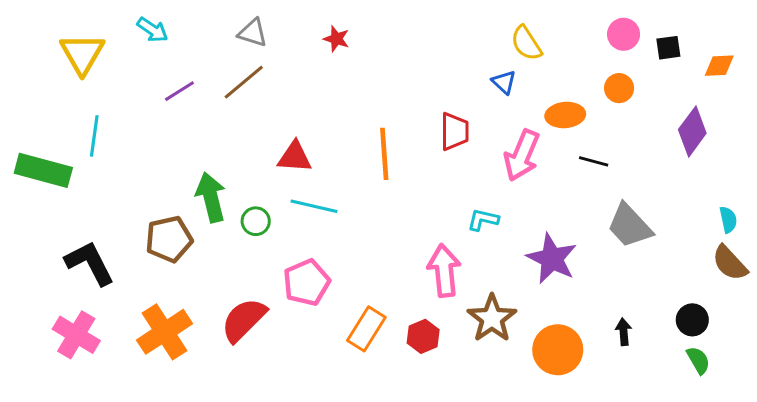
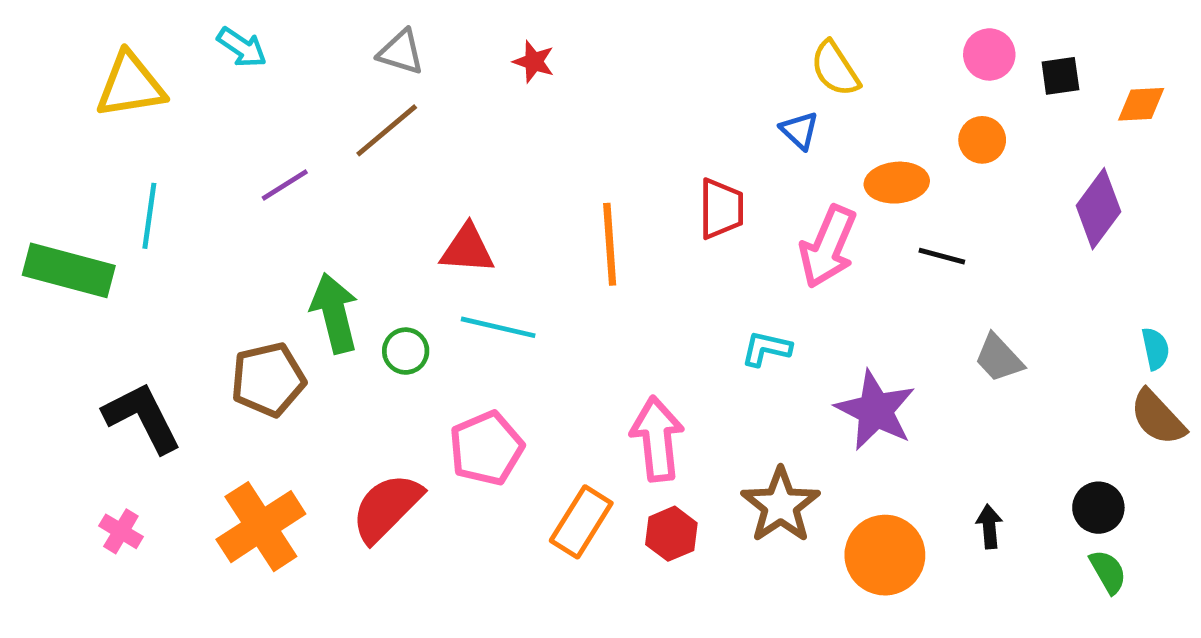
yellow triangle: (82, 54) -> (130, 85), turned 51
purple line: (179, 91) -> (285, 185), moved
gray trapezoid: (630, 226) -> (999, 358), size x0.7
pink arrow: (444, 271) -> (657, 439), moved
pink cross: (76, 335) -> (121, 531), size x0.6

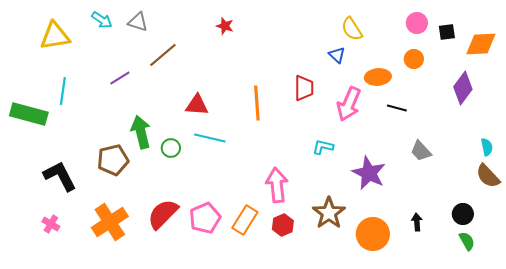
gray triangle: (401, 52) -> (138, 22), moved
orange diamond: (1141, 104) -> (481, 44), size x1.5
pink pentagon: (486, 448) -> (205, 218), moved

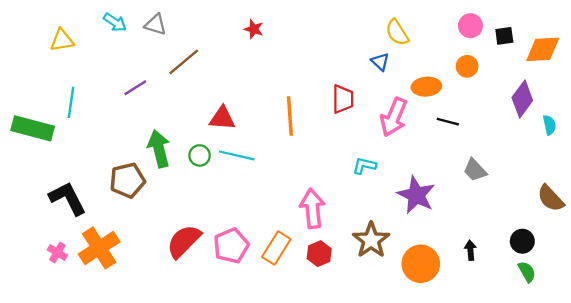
yellow triangle: (55, 36) -> (62, 40), size x0.7
cyan semicircle: (487, 147) -> (549, 125), moved
green circle: (171, 148) -> (200, 155), moved
orange cross: (110, 222) -> (99, 248), moved

